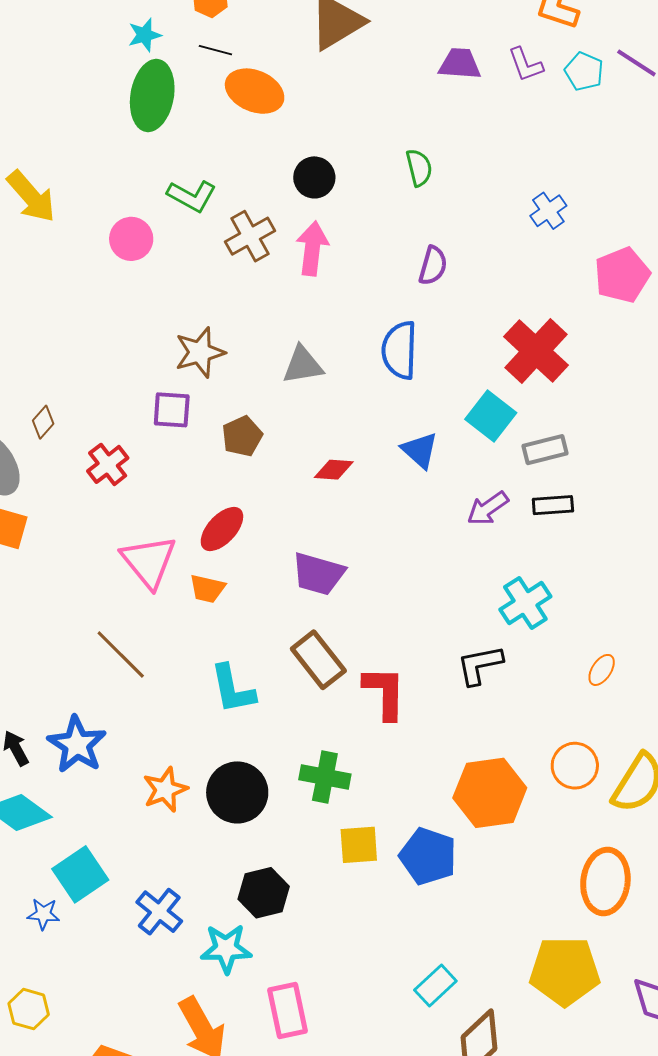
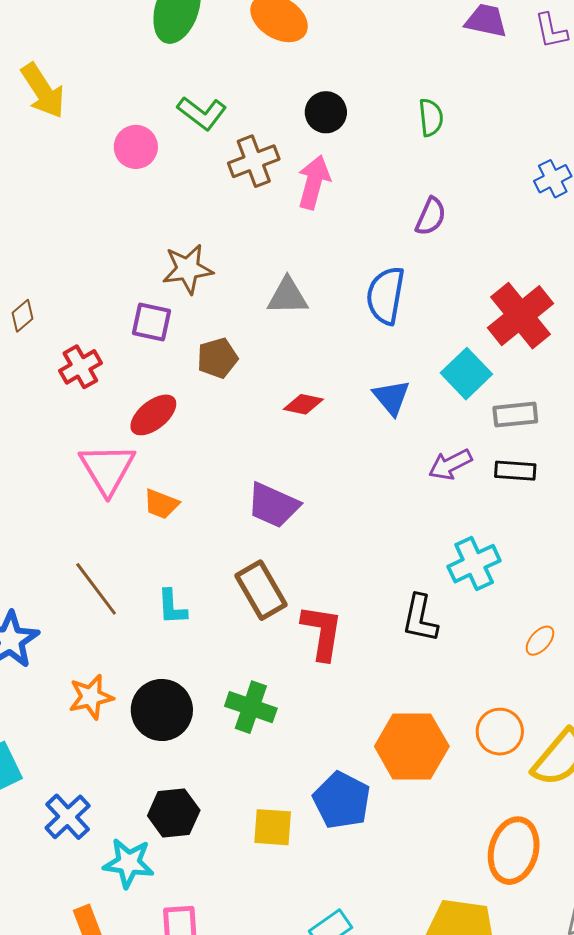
red ellipse: (222, 529) -> (153, 415), moved
brown line: (121, 655) -> (96, 589), moved
black L-shape: (480, 665) -> (420, 618), turned -75
cyan L-shape: (233, 689) -> (172, 607), size x0.7
yellow square: (359, 845) -> (273, 827), moved

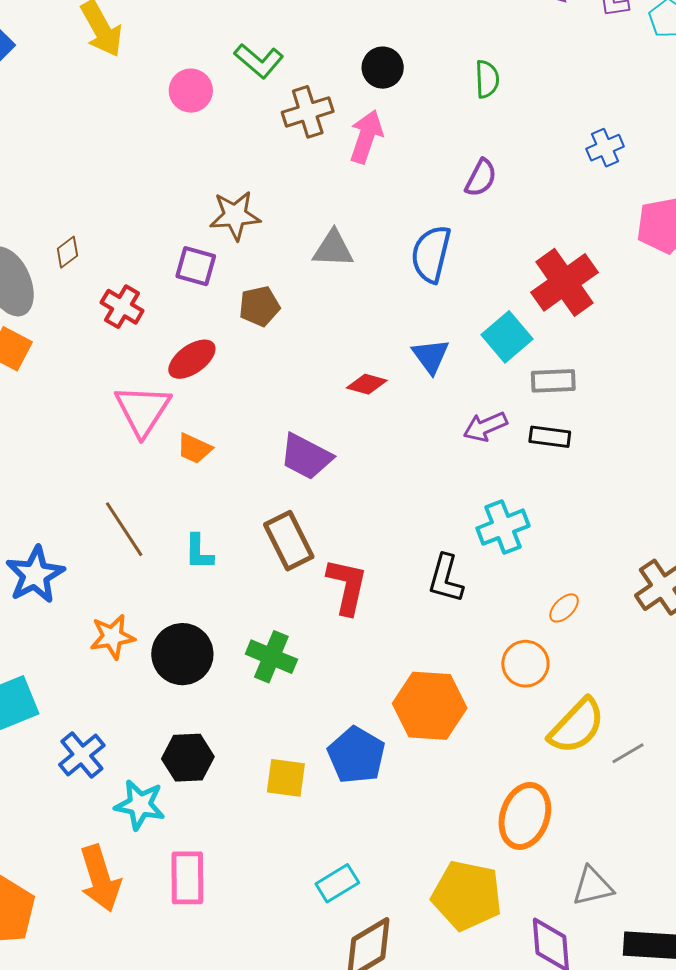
red cross: (80, 367) -> (122, 307), turned -33
red diamond: (303, 404) -> (367, 384), moved
orange circle: (500, 732) -> (525, 664), moved

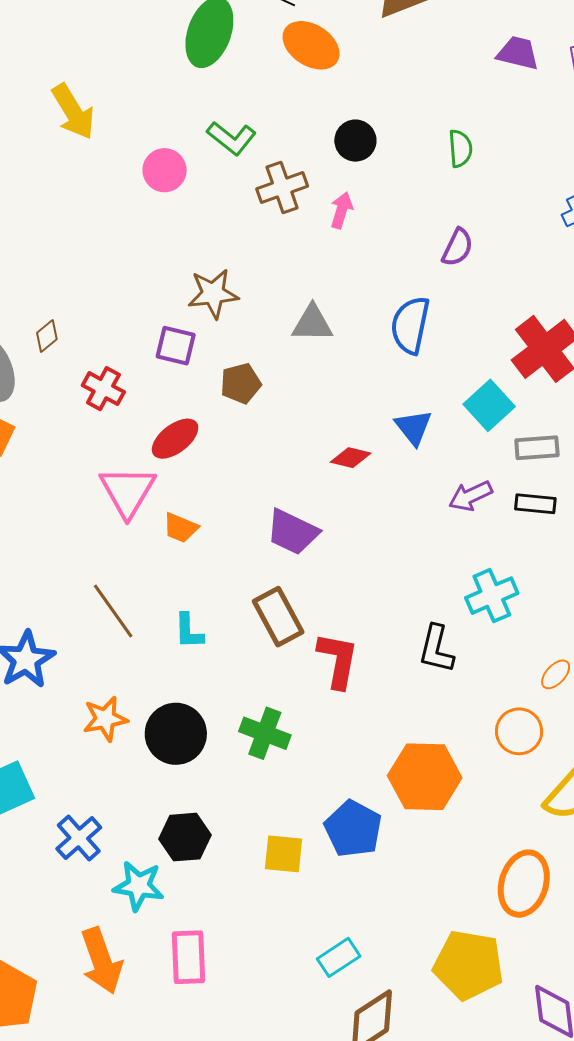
pink arrow: (366, 137) -> (341, 210), size x0.7

